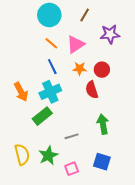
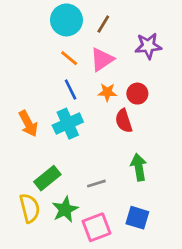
brown line: (85, 15) -> (103, 24), moved
green rectangle: (42, 116) -> (47, 178), moved
pink square: (72, 169) -> (96, 227), size x1.5

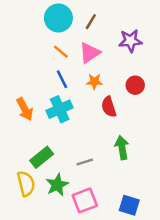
red circle: (137, 94) -> (135, 85), moved
blue square: (137, 218) -> (129, 205), moved

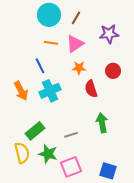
orange line: (61, 52) -> (51, 43), turned -32
blue line: (62, 79) -> (40, 66), moved
green star: (57, 185) -> (48, 154), turned -30

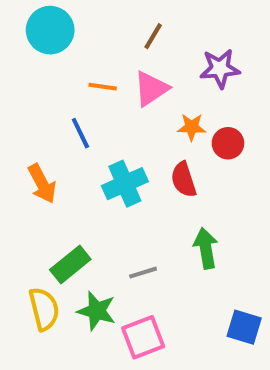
cyan circle: (49, 15) -> (50, 30), moved
orange star: (79, 68) -> (192, 127), moved
cyan cross: (50, 91) -> (125, 184), moved
blue square: (108, 171) -> (244, 327), moved

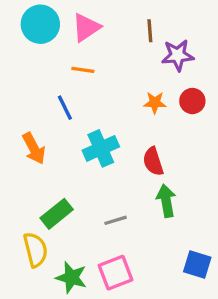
brown line: (153, 36) -> (150, 31), moved, turned -35
pink triangle: (151, 89) -> (86, 27), moved
red circle: (228, 143) -> (192, 101), moved
red semicircle: (183, 180) -> (153, 161), moved
green star: (97, 311) -> (71, 278), moved

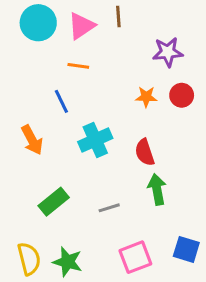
brown line: (150, 31) -> (118, 17), moved
yellow semicircle: (35, 250) -> (29, 259), moved
pink square: (116, 273) -> (135, 257), moved

